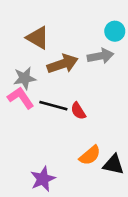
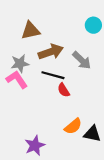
brown triangle: (38, 38) -> (31, 30), turned -42
gray arrow: (100, 56) -> (82, 60), moved, turned 54
black line: (53, 106) -> (53, 75), moved

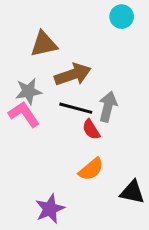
cyan circle: (93, 25) -> (122, 17), moved
gray arrow: (82, 60) -> (108, 107), moved, turned -120
orange semicircle: (73, 126) -> (91, 169), moved

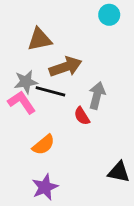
black line: (76, 108) -> (50, 91), moved
orange semicircle: (91, 169) -> (44, 145), moved

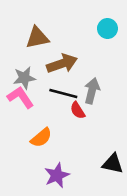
cyan circle: (109, 15) -> (107, 29), moved
black line: (50, 91) -> (63, 93), moved
purple star: (45, 187) -> (57, 175), moved

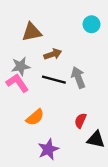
brown arrow: (62, 64) -> (53, 54), size x0.7
gray arrow: (92, 91) -> (78, 77), turned -35
red semicircle: (78, 110) -> (80, 121), moved, turned 56

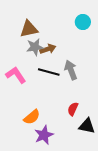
gray star: (21, 66) -> (35, 47), moved
orange semicircle: (35, 117) -> (32, 117), moved

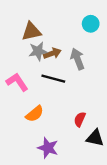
gray arrow: (71, 70) -> (77, 59), moved
orange semicircle: (32, 117) -> (35, 114), moved
purple star: (44, 135) -> (48, 148), turned -30

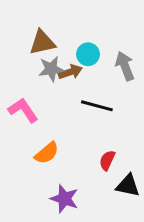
cyan circle: (91, 24) -> (88, 54), moved
gray arrow: (77, 59) -> (125, 66), moved
black line: (53, 79) -> (97, 106), moved

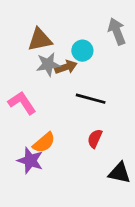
gray arrow: (125, 66) -> (117, 31), moved
red semicircle: (107, 160) -> (95, 139), moved
purple star: (64, 199) -> (30, 161), moved

